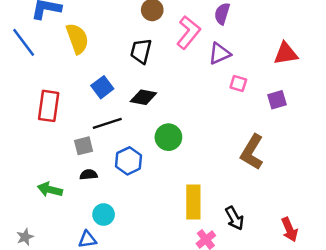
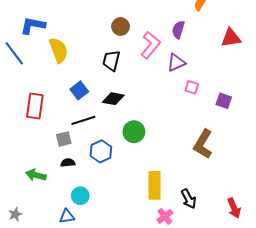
red triangle: (286, 54) -> (231, 38), moved
purple square: (277, 100) -> (224, 101), turned 35

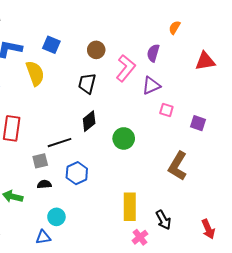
blue square: (79, 90) -> (51, 45), moved, turned -30
black diamond: (113, 99) -> (89, 121), turned -50
green circle: (134, 132) -> (124, 138), moved

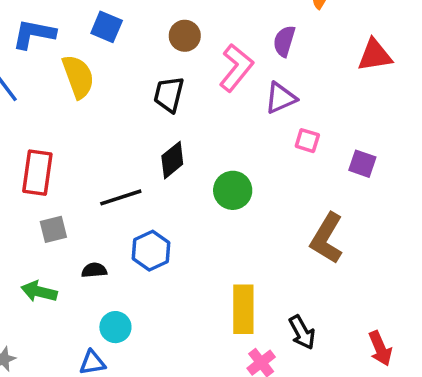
gray square: (40, 161) -> (53, 229), moved

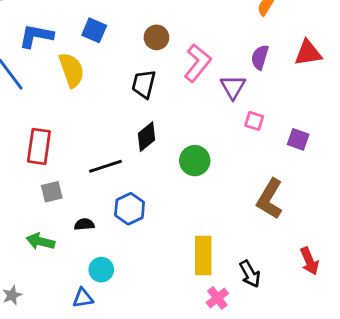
purple semicircle: (284, 41) -> (260, 57), moved
purple triangle: (281, 98) -> (233, 87), turned -36
red arrow: (380, 348) -> (309, 261), moved

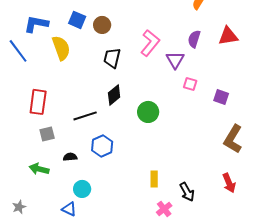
brown circle: (156, 37) -> (102, 25), moved
brown L-shape: (270, 199) -> (233, 139), moved
yellow rectangle: (203, 255) -> (154, 179), size x0.6
blue triangle: (83, 298) -> (69, 209), turned 35

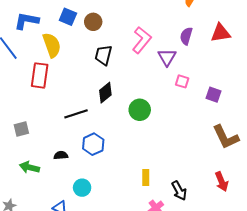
red rectangle: (38, 102) -> (40, 75), moved
gray square: (47, 134) -> (21, 129), moved
brown L-shape: (233, 139) -> (226, 137), turned -56
cyan circle: (82, 189) -> (82, 188), moved

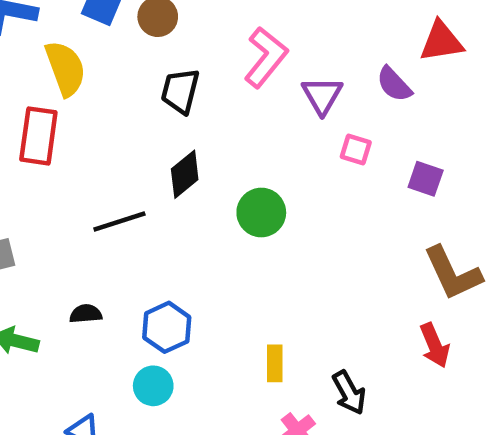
purple semicircle: (186, 36) -> (394, 84), moved, turned -60
blue hexagon: (93, 144) -> (167, 327), moved
red arrow: (222, 182) -> (435, 345), moved
cyan circle: (82, 188) -> (153, 386), moved

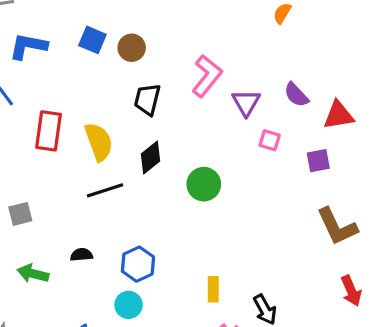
red triangle: (441, 41) -> (339, 115), moved
yellow semicircle: (65, 68) -> (99, 142), moved
purple square: (426, 179) -> (318, 161), turned -30
red arrow: (435, 345) -> (351, 291), moved

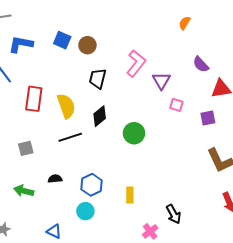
purple semicircle: (296, 95) -> (201, 64), moved
gray square: (20, 214) -> (26, 148), moved
yellow rectangle: (213, 289) -> (130, 195), moved

